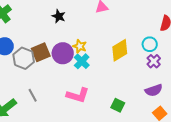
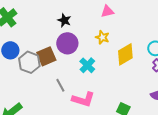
yellow star: (80, 46) -> (102, 37), moved
purple circle: (63, 53) -> (67, 43), moved
gray line: (33, 95) -> (60, 85), moved

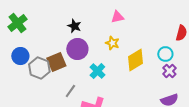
gray line: (60, 85) -> (70, 91), turned 64

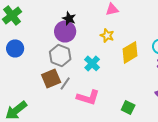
purple circle: (77, 49) -> (65, 31), moved
brown square: (56, 62) -> (51, 78), moved
gray hexagon: (39, 68) -> (60, 55), moved

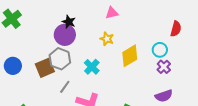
blue circle: (15, 48) -> (13, 66), moved
brown square: (51, 78) -> (45, 68), moved

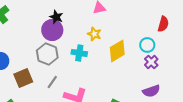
cyan cross: (92, 67) -> (79, 53), moved, turned -35
brown square: (45, 68) -> (23, 78), moved

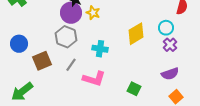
yellow star: (94, 34) -> (93, 13), moved
cyan cross: (79, 53) -> (100, 49), moved

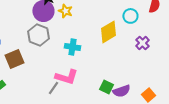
cyan circle: (166, 28) -> (130, 16), moved
gray line: (71, 65) -> (53, 88), moved
purple semicircle: (170, 74) -> (121, 91), moved

